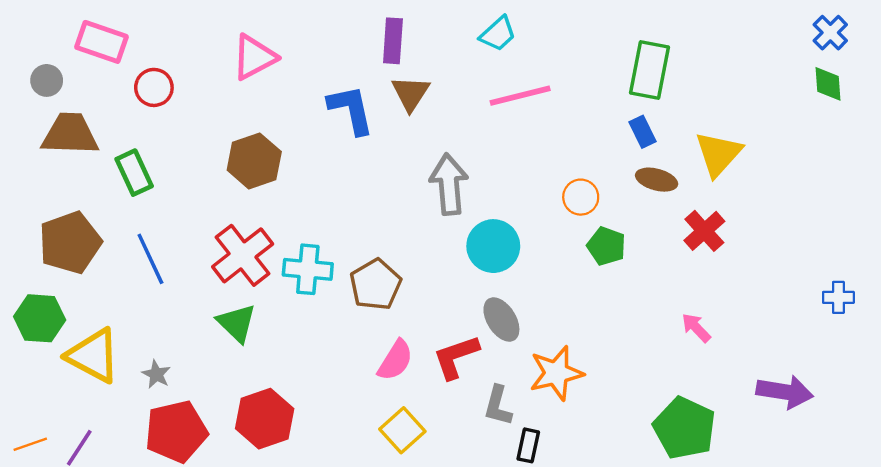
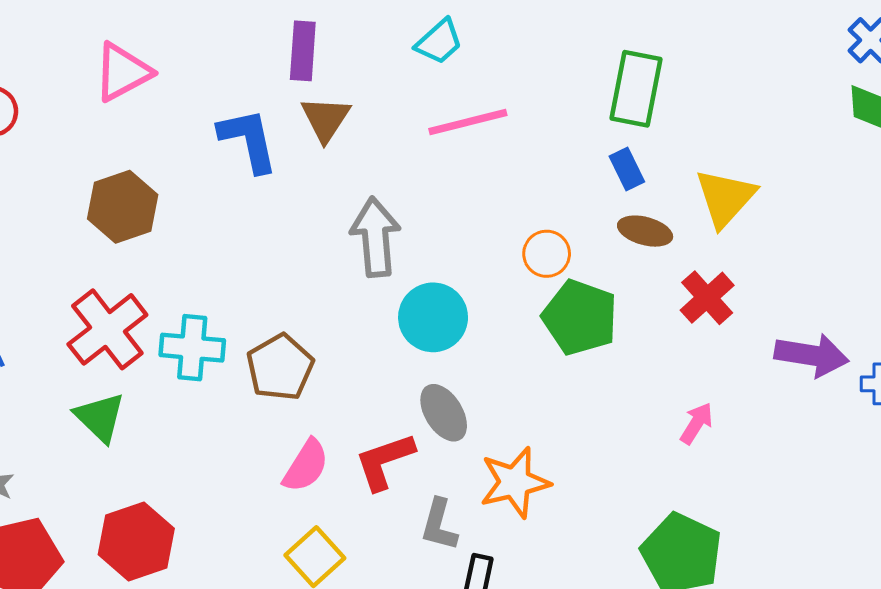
green pentagon: (606, 246) -> (580, 317), size x1.5
pink arrow: (696, 328) -> (697, 423), turned 76
purple arrow: (785, 392) -> (812, 355), moved

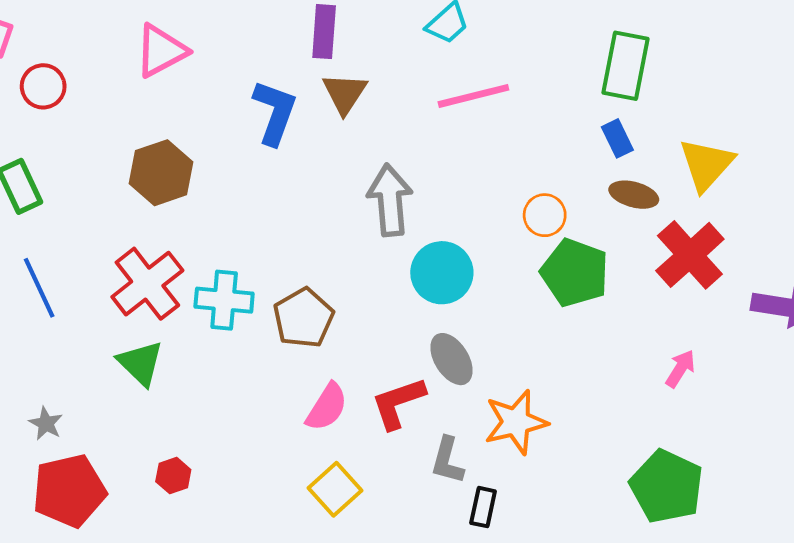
blue L-shape: (248, 140) -> (275, 112), turned 32
red cross: (707, 298) -> (690, 255), size x1.4
red hexagon: (136, 541) -> (173, 476), size x0.5

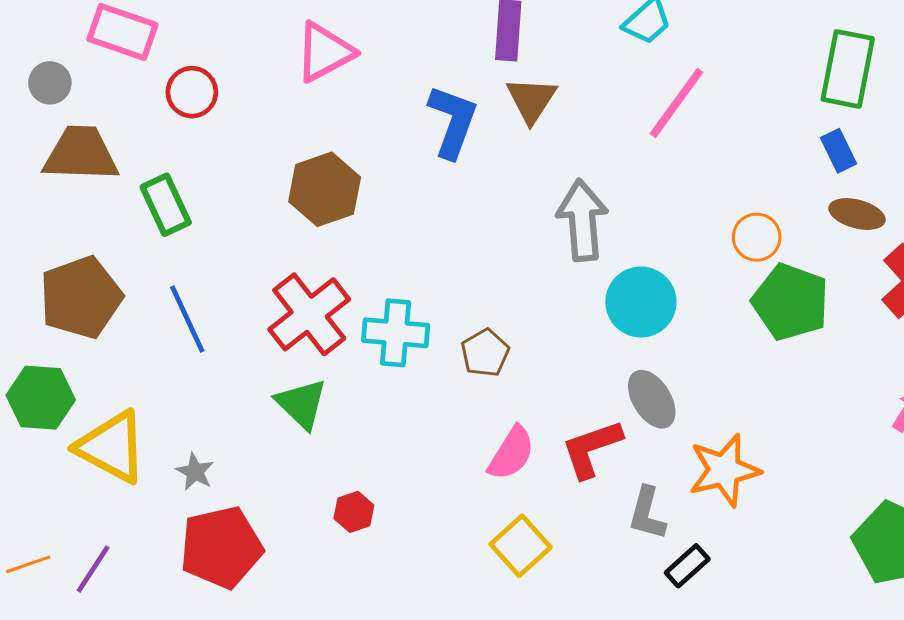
pink line: (473, 96) -> (676, 103), turned -40
brown pentagon: (304, 318) -> (485, 353), size x0.7
red hexagon: (173, 476) -> (354, 512), moved
black rectangle: (483, 507) -> (687, 566), turned 36

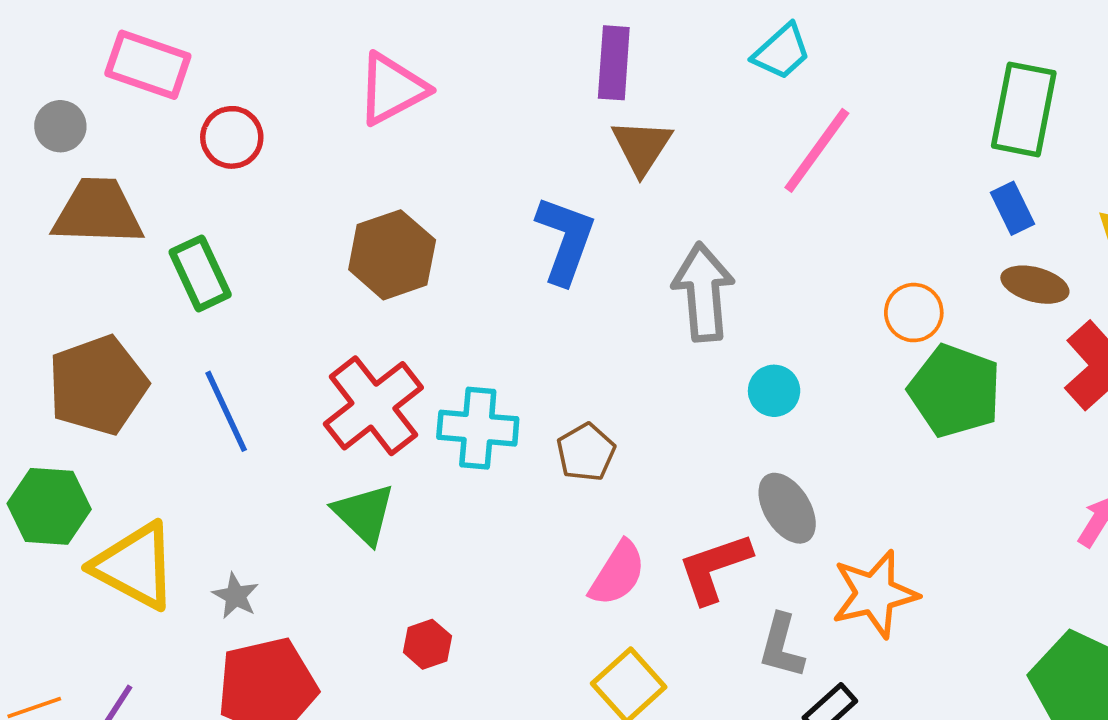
blue L-shape: (453, 121) -> (565, 240), moved
cyan circle: (641, 302) -> (774, 391), size x0.6

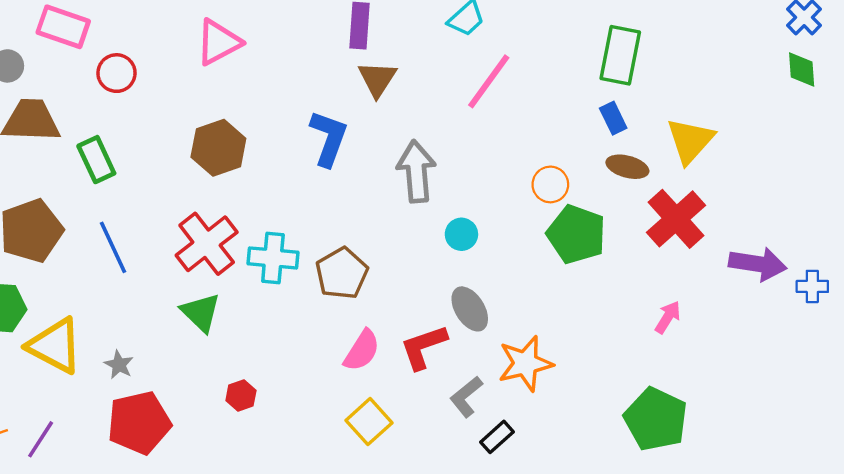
brown pentagon: (586, 452) -> (342, 273), size x1.4
gray L-shape: (782, 646) -> (466, 397), turned 36

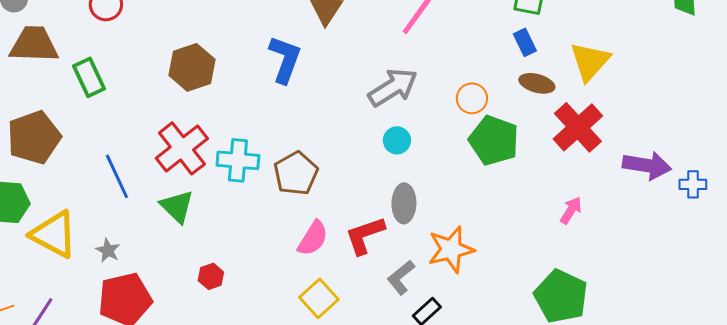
gray arrow: (416, 171) -> (393, 87), moved, turned 63
blue line: (113, 247) -> (117, 176), moved
gray ellipse: (470, 309) -> (404, 203), turned 33

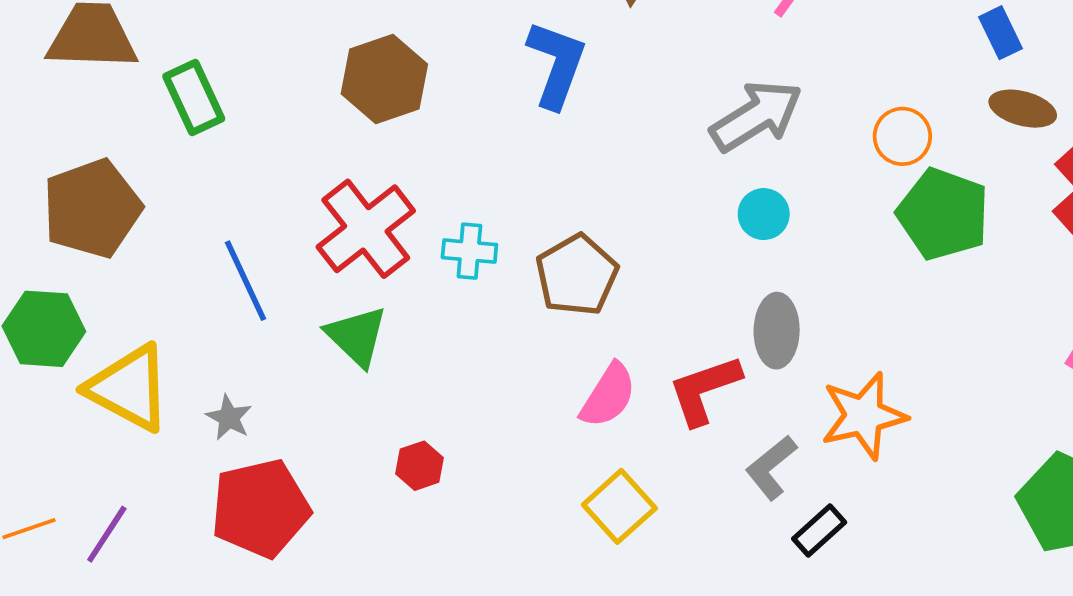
cyan cross: (238, 160) -> (469, 251), size x0.7

